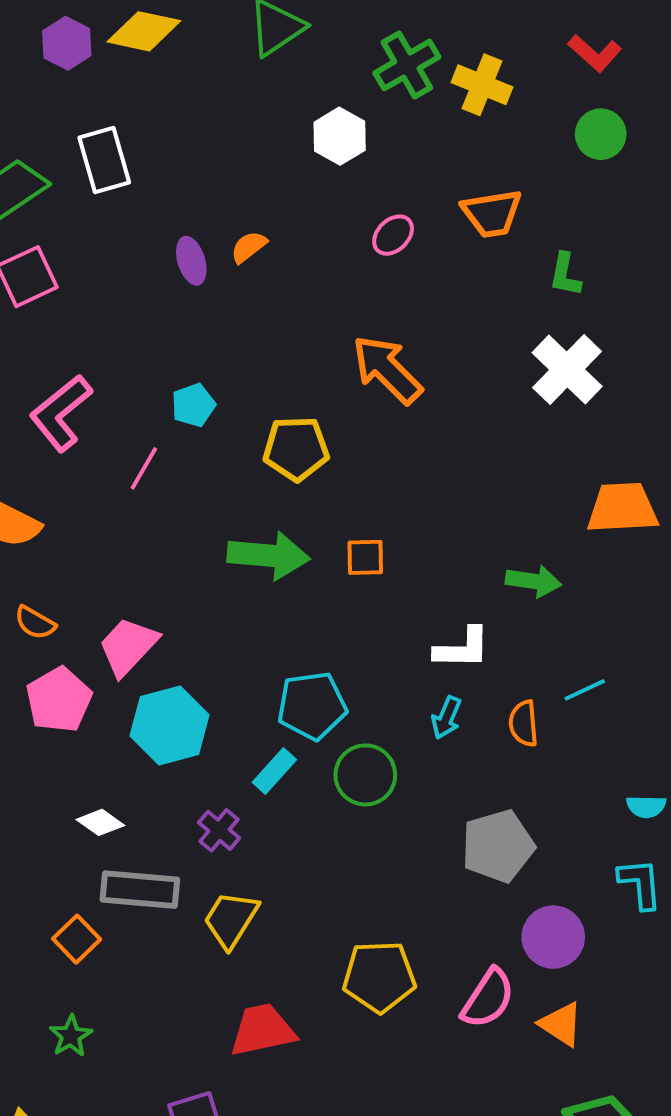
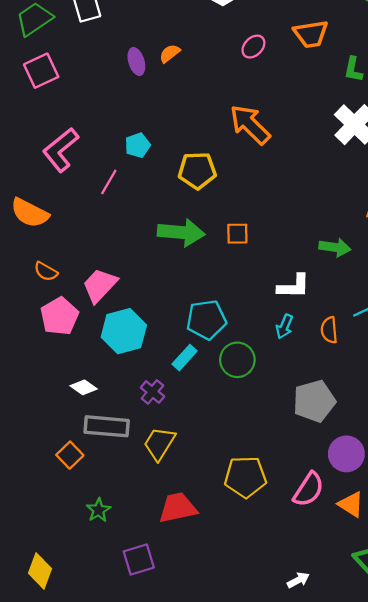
green star: (71, 1036) -> (99, 510), moved

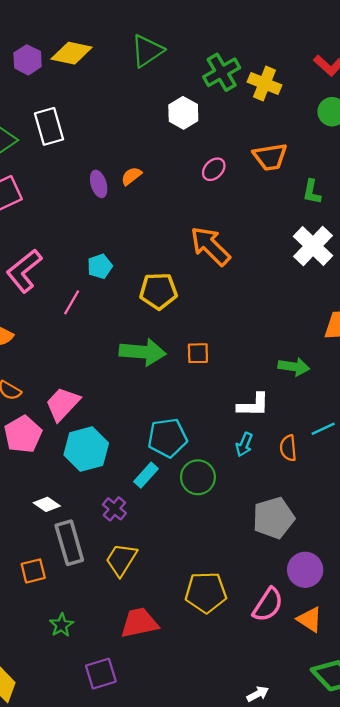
gray rectangle: (107, 426) -> (69, 543), turned 69
orange square: (70, 455) -> (33, 571), turned 30

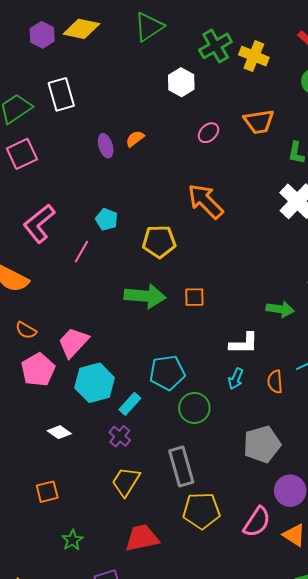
cyan pentagon: (100, 266) -> (107, 219), turned -30
cyan rectangle: (146, 475) -> (130, 404), moved
gray rectangle: (69, 543) -> (181, 466), moved

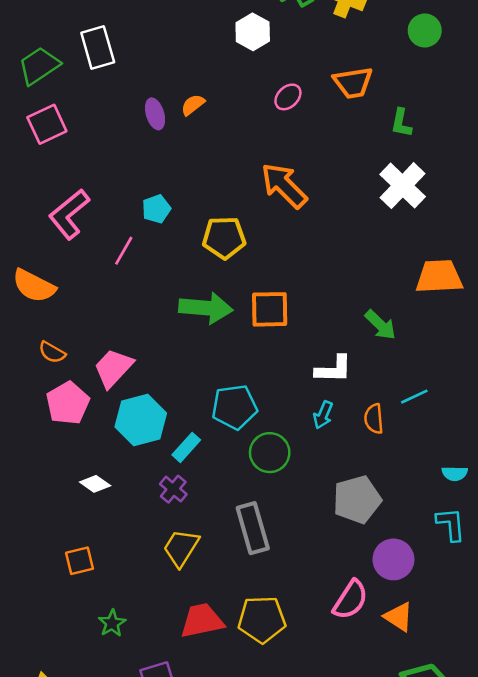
cyan pentagon: (107, 219) -> (156, 209), turned 30
orange square: (194, 297) -> (270, 309), size x1.5
green arrow: (280, 309) -> (380, 325), turned 36
yellow pentagon: (201, 511) -> (262, 619), moved

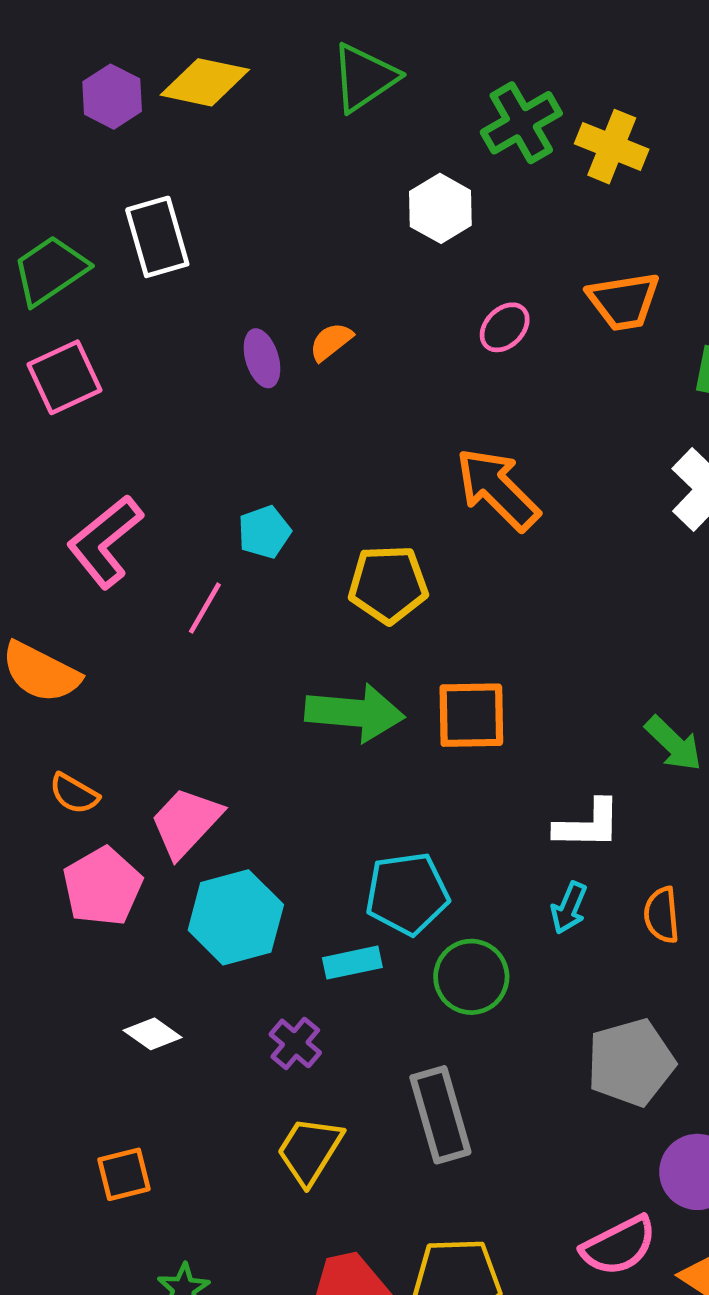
cyan rectangle: (186, 447) -> (352, 963), moved, turned 36
pink semicircle: (350, 600) -> (619, 1246), turned 30

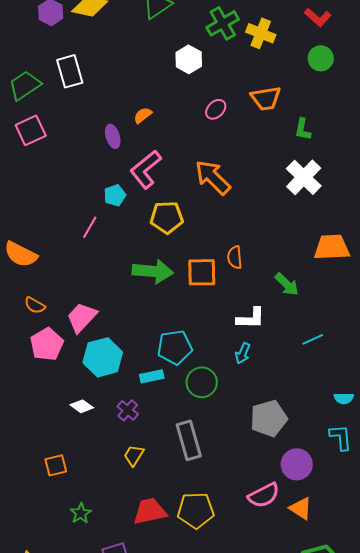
purple ellipse: (262, 358) -> (113, 136), moved
pink L-shape: (105, 541) -> (146, 169), moved
orange semicircle: (662, 915) -> (235, 257), moved
white diamond: (153, 1034) -> (82, 406), moved
yellow trapezoid: (310, 1151) -> (134, 455), size x0.7

